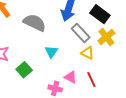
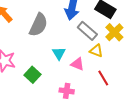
gray semicircle: (35, 23) -> (38, 25), turned 95
pink triangle: (71, 77) -> (77, 64), moved

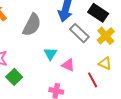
yellow triangle: (96, 51) -> (105, 63), moved
green square: (32, 75) -> (14, 77), moved

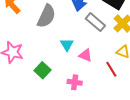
green square: (14, 77) -> (42, 70), moved

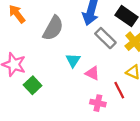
green square: (42, 70) -> (33, 85), moved
pink cross: (75, 82) -> (98, 103), moved

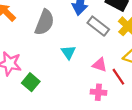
pink triangle: (92, 73) -> (100, 65), moved

